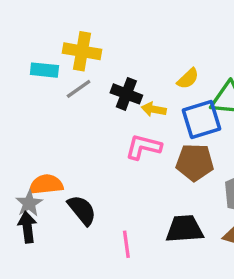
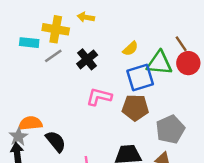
black cross: (126, 94) -> (87, 59), turned 30
yellow arrow: (154, 109) -> (86, 17), moved

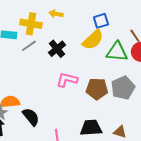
yellow semicircle: (130, 49) -> (93, 40), size x1.6
blue square: (140, 78) -> (101, 21), moved, size x0.7
gray pentagon: (170, 129) -> (123, 88), moved

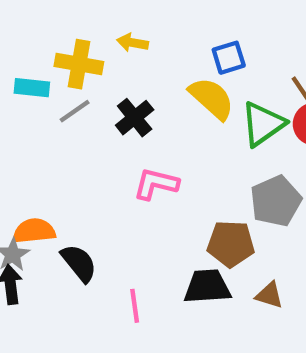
yellow semicircle: (93, 40) -> (212, 98), turned -95
green triangle: (117, 52) -> (263, 124), turned -40
brown pentagon: (97, 89) -> (231, 244), moved

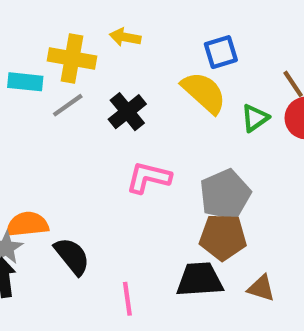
green triangle: (263, 124) -> (255, 118), size x0.6
gray pentagon: (276, 201) -> (225, 195), moved

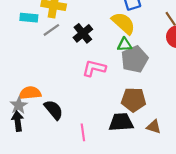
green triangle: (255, 118) -> (124, 45), moved, turned 32
gray pentagon: (225, 195) -> (135, 59), moved

